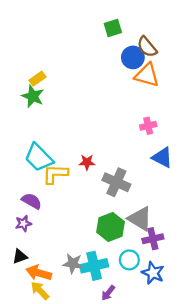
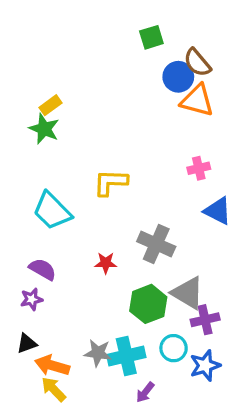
red star: (87, 162) -> (106, 263), moved
yellow L-shape: (55, 174) -> (110, 182), moved
blue star: (153, 273) -> (205, 365), turned 30

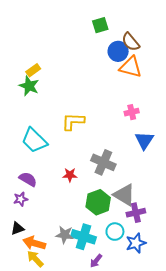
blue triangle: (218, 211) -> (144, 140), turned 36
cyan cross: (126, 356) -> (83, 237), turned 30

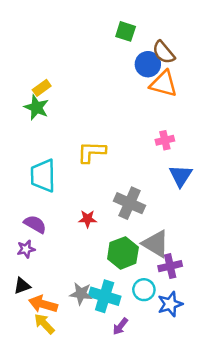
green square: (100, 25) -> (126, 31), turned 35
cyan trapezoid: (34, 140) -> (43, 176), turned 44

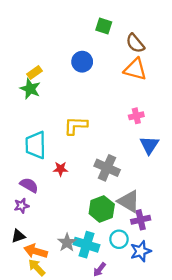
blue circle: (148, 64) -> (82, 62), moved
red star: (88, 219) -> (61, 169), moved
gray star: (81, 294) -> (67, 243), turned 30

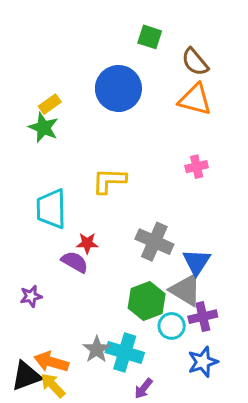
blue circle: (82, 62) -> (118, 88), size x1.5
blue triangle: (149, 145) -> (197, 262), moved
purple semicircle: (29, 185) -> (75, 262), moved
black triangle: (18, 236) -> (26, 376), moved, size x1.5
cyan circle: (119, 239) -> (172, 326), moved

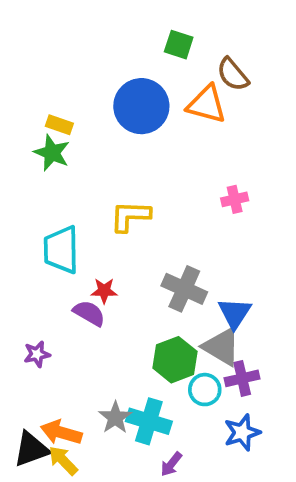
orange triangle: (195, 99) -> (207, 104), moved
yellow rectangle: (50, 104) -> (59, 125), turned 55

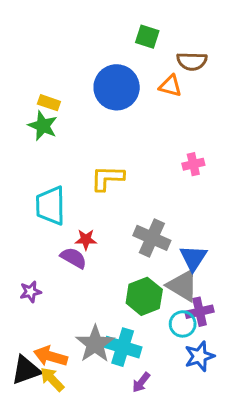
brown semicircle: (233, 74) -> (192, 61), turned -48
orange triangle: (207, 104) -> (170, 86), size x0.7
cyan circle: (205, 390) -> (183, 324), moved
gray star: (115, 418) -> (95, 344), size x1.4

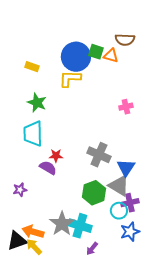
green square: (147, 37) -> (96, 52), moved
green star: (43, 126) -> (37, 103), moved
yellow L-shape: (107, 178) -> (70, 79), moved

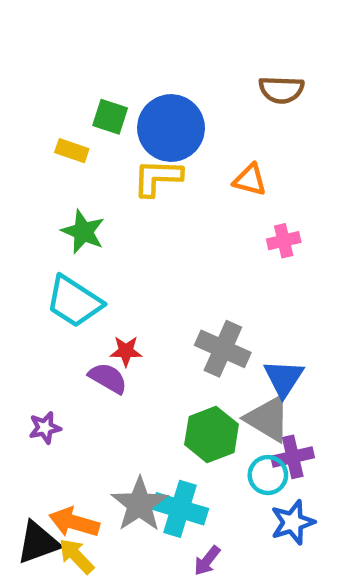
green square: (96, 52) -> (110, 117), moved
orange triangle: (111, 56) -> (250, 180), moved
cyan trapezoid: (33, 134) -> (74, 302), turned -56

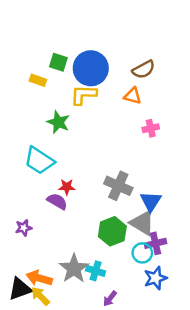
brown semicircle: (281, 90) -> (144, 69), moved, turned -30
green star: (83, 232) -> (58, 122), moved
cyan cross: (180, 509) -> (96, 271), size x0.7

